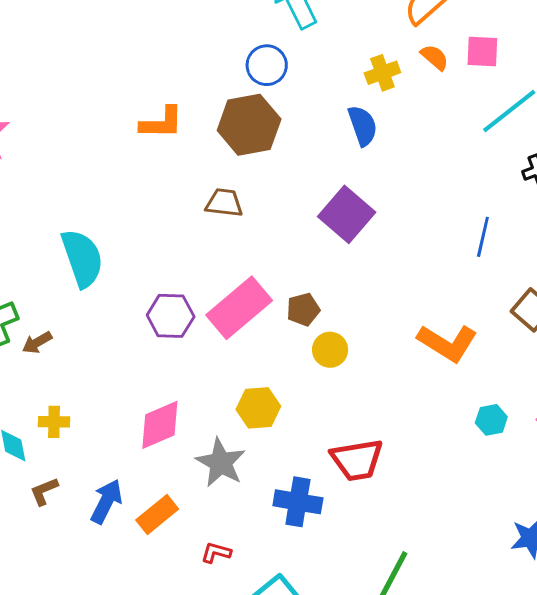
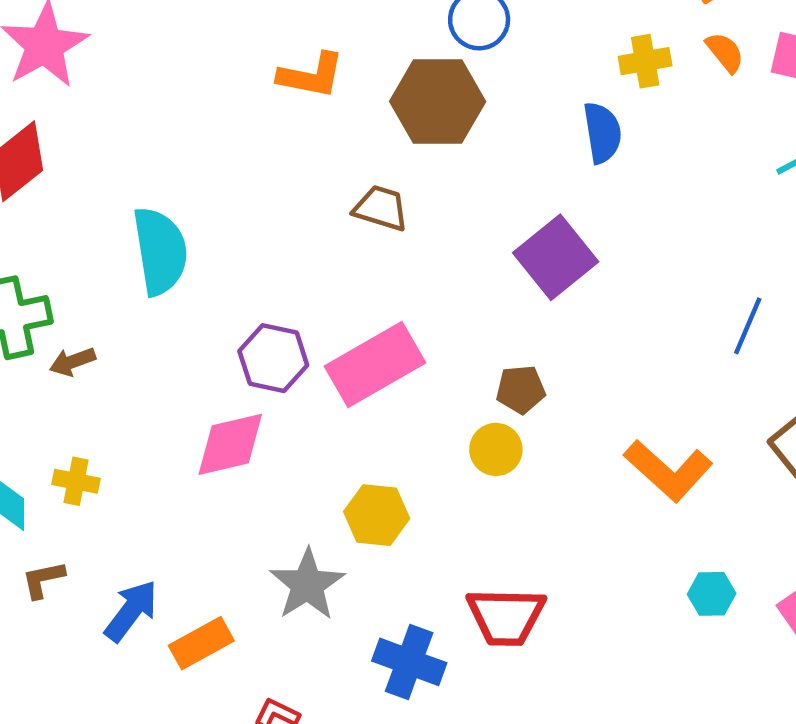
brown pentagon: (303, 309) -> (521, 389), moved
pink diamond: (160, 425) -> (230, 444), moved

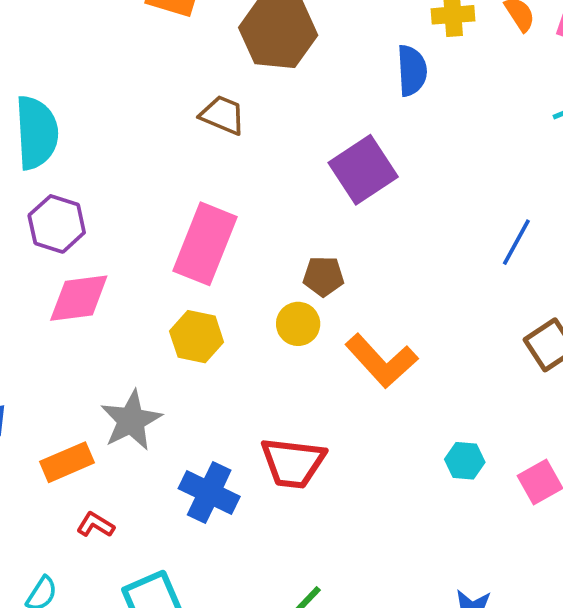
purple hexagon: (273, 358) -> (57, 224), moved
pink rectangle: (375, 364) -> (205, 244), turned -44
orange L-shape: (668, 471) -> (381, 361), moved
yellow hexagon: (377, 515) -> (197, 337), moved
orange rectangle: (201, 643) -> (67, 462), moved

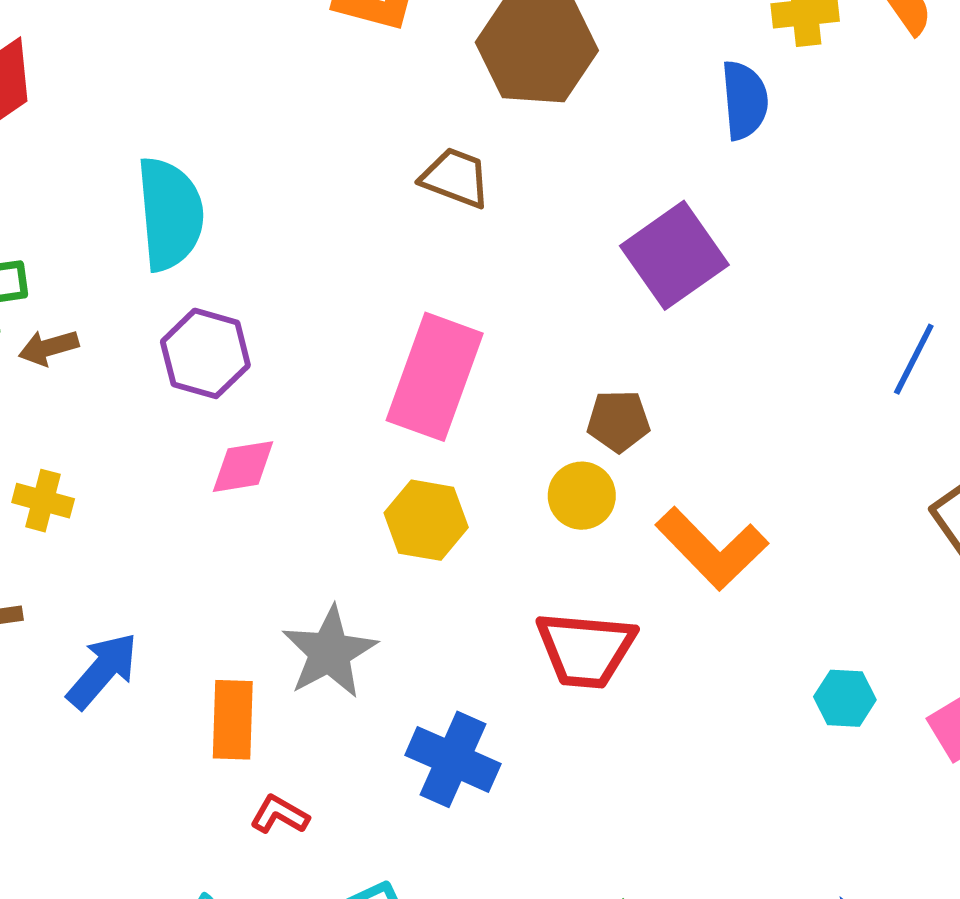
pink diamond: (79, 298) -> (243, 467), size x0.7
orange rectangle: (67, 462) -> (233, 720), turned -63
red trapezoid: (293, 463) -> (586, 649), moved

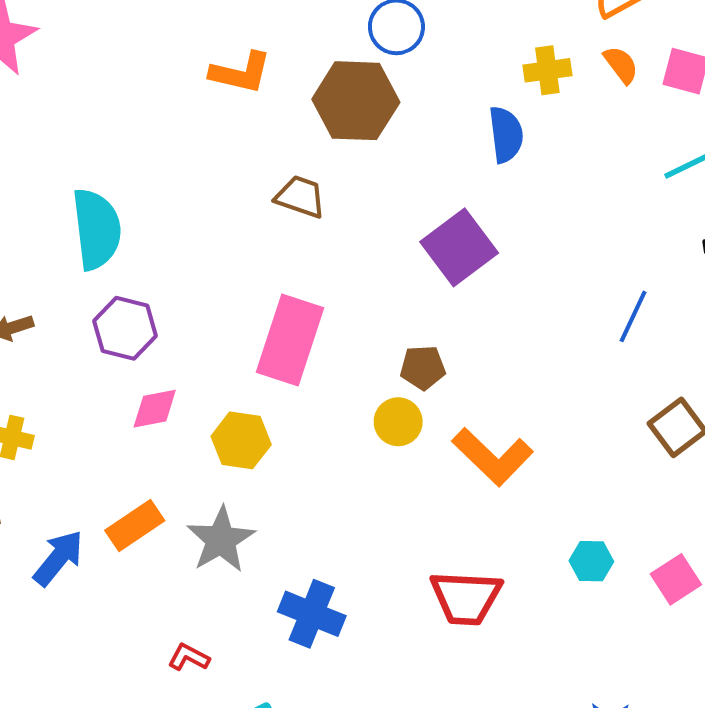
yellow hexagon: (426, 520) -> (241, 440), moved
red trapezoid: (586, 649) -> (466, 598), moved
orange rectangle: (233, 720) -> (135, 526), moved, turned 56

